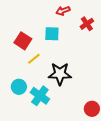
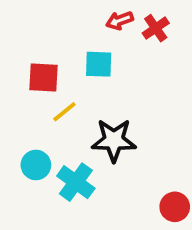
red cross: (87, 24) -> (156, 28), moved
red square: (23, 41) -> (43, 78), turned -30

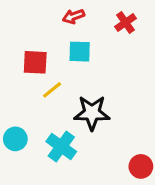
red arrow: (120, 20) -> (74, 16), moved
cyan circle: (36, 165) -> (15, 139), moved

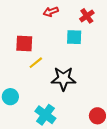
cyan square: (80, 52) -> (74, 37), moved
cyan cross: (61, 147) -> (45, 115), moved

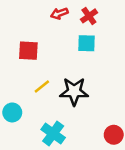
red cross: (87, 16) -> (89, 16), moved
yellow line: (36, 63) -> (42, 86), moved

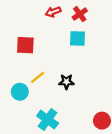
black star: (74, 91) -> (66, 82), size x0.6
cyan circle: (12, 112) -> (20, 92), moved

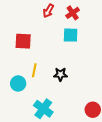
red arrow: (53, 12) -> (48, 11), turned -40
yellow line: (38, 77) -> (34, 70), turned -40

